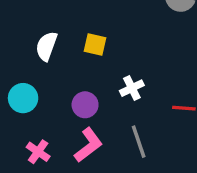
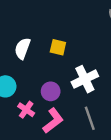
white cross: (132, 88) -> (85, 79), size x1.5
pink cross: (38, 152) -> (26, 110), moved

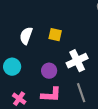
pink cross: (26, 110) -> (19, 99), moved
pink L-shape: (53, 121) -> (51, 95), turned 40

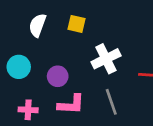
purple circle: (49, 71) -> (58, 76), moved
pink cross: (19, 99) -> (28, 110), turned -32

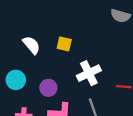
white semicircle: (38, 25) -> (32, 45), turned 120

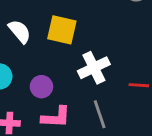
yellow square: (64, 44) -> (62, 30), size x1.5

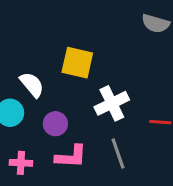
white semicircle: (20, 31) -> (32, 85), moved

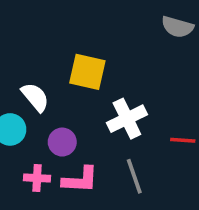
pink cross: (21, 163) -> (37, 178), moved

